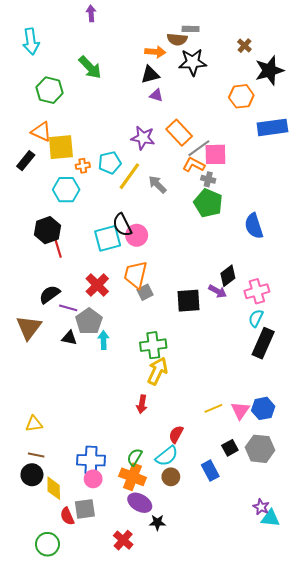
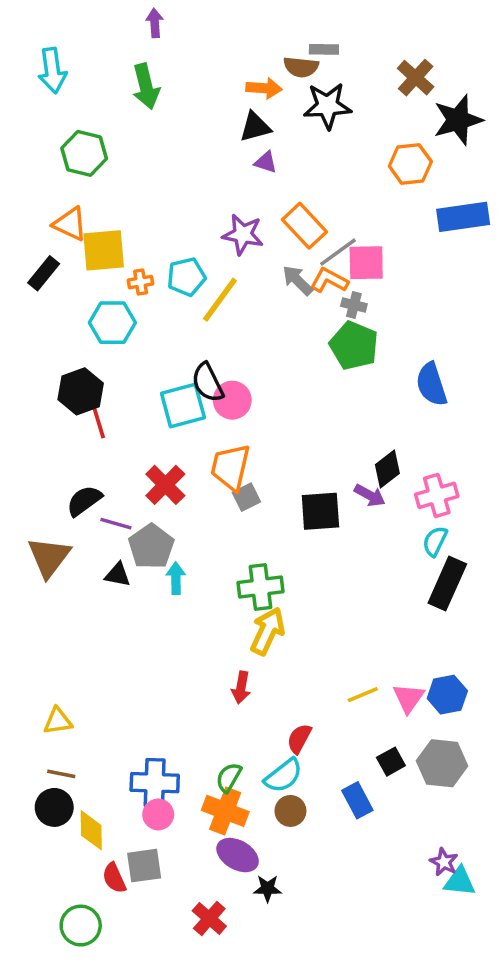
brown cross: (244, 46) -> (416, 78), size x1.5
green arrow: (90, 67) -> (146, 86), moved, turned 30
gray arrow: (157, 184) -> (297, 280), moved

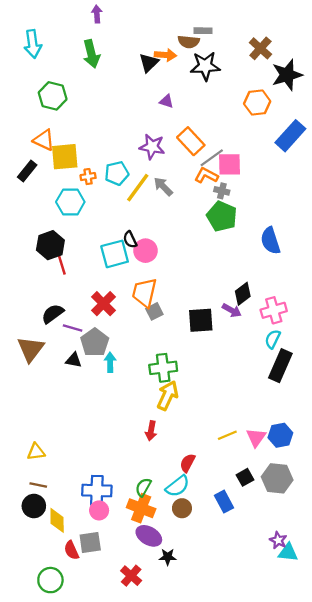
black triangle: (255, 127) -> (149, 63), moved, turned -30
blue rectangle: (463, 217) -> (290, 136), turned -40
gray arrow: (297, 280) -> (163, 187), moved
black semicircle: (208, 383) -> (130, 240), size x0.7

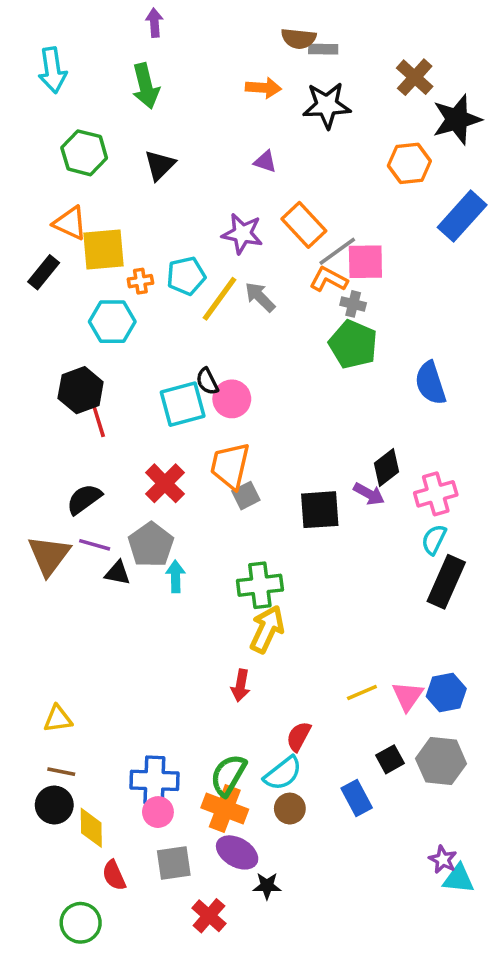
brown semicircle: (189, 42) -> (299, 39), moved
black triangle: (149, 63) -> (160, 165), moved
purple line: (73, 328) -> (95, 545), moved
green semicircle: (143, 487) -> (228, 775), size x1.4
gray square: (90, 542) -> (174, 863), moved

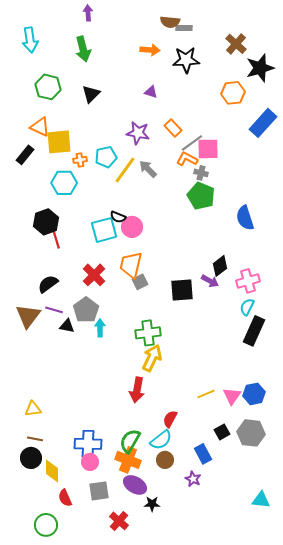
orange rectangle: (304, 225) -> (173, 128), size x0.7
black semicircle: (207, 381) -> (118, 217), turned -42
red arrow: (241, 685) -> (137, 390), size x1.4
purple star: (443, 860) -> (193, 479), moved

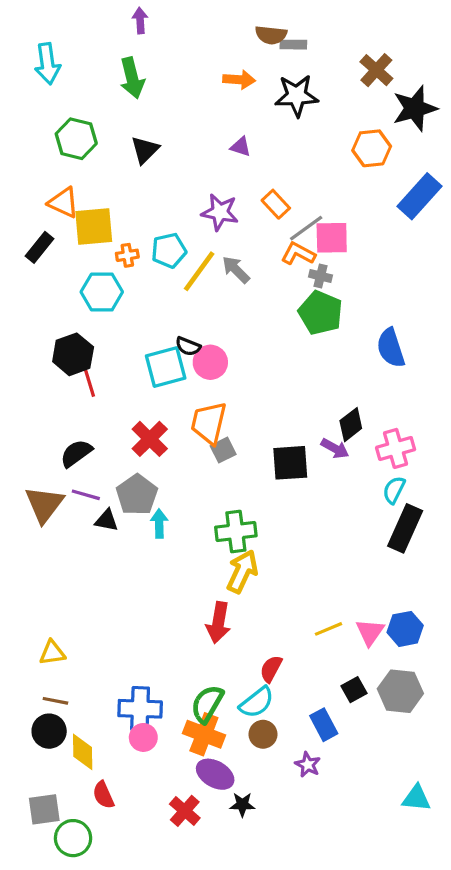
gray square: (99, 491) -> (44, 809), moved
red cross: (119, 521) -> (185, 811), moved

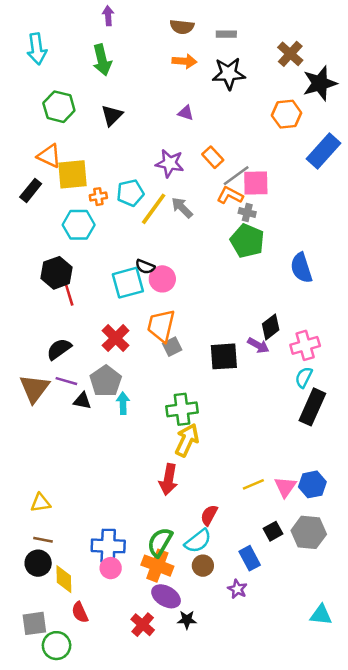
brown semicircle: (271, 35) -> (182, 27), moved

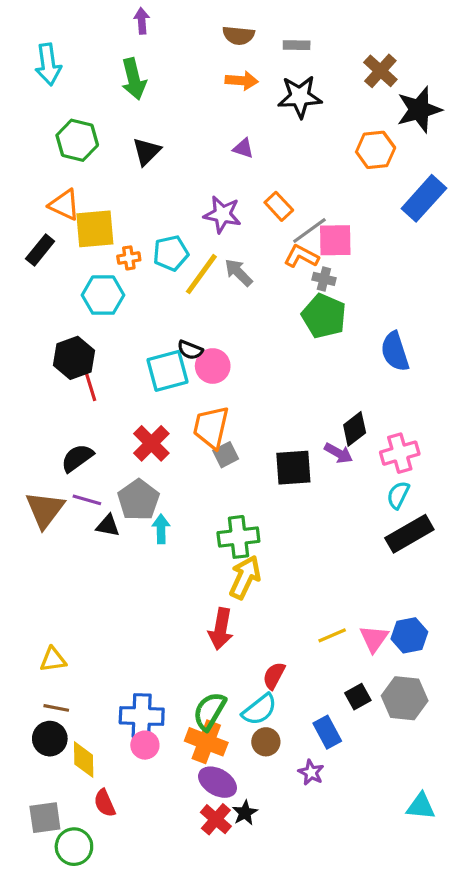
black rectangle: (312, 407) -> (409, 534), turned 36
black star: (187, 620) -> (245, 813), turned -30
red cross: (143, 625) -> (216, 819), moved

